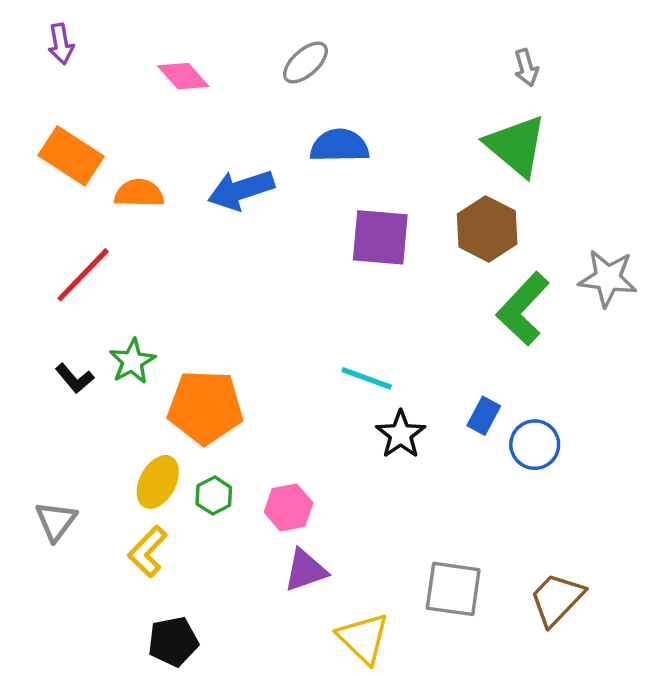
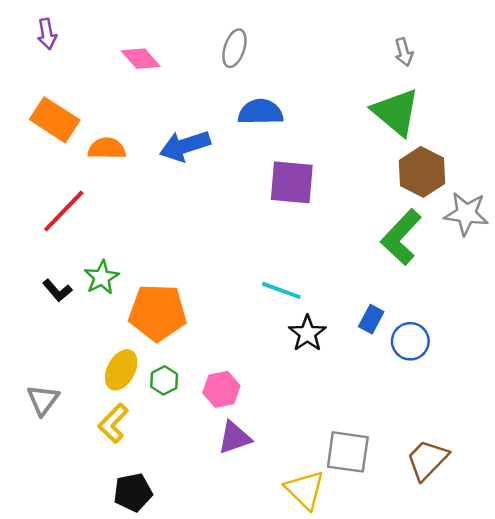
gray ellipse: (305, 63) -> (234, 48), turned -30
brown hexagon: (487, 229) -> (422, 172), moved
yellow triangle: (363, 638) -> (305, 490), moved

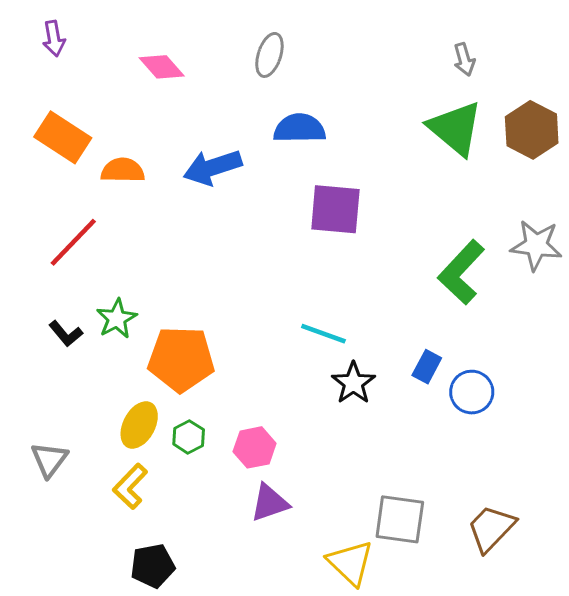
brown hexagon: (422, 172) -> (532, 130), moved

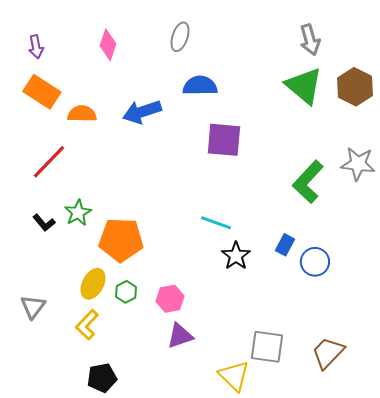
purple arrow: (54, 38) -> (36, 47), moved
gray arrow: (464, 59) -> (310, 40), size x1.4
pink diamond: (162, 67) -> (108, 45), turned 60

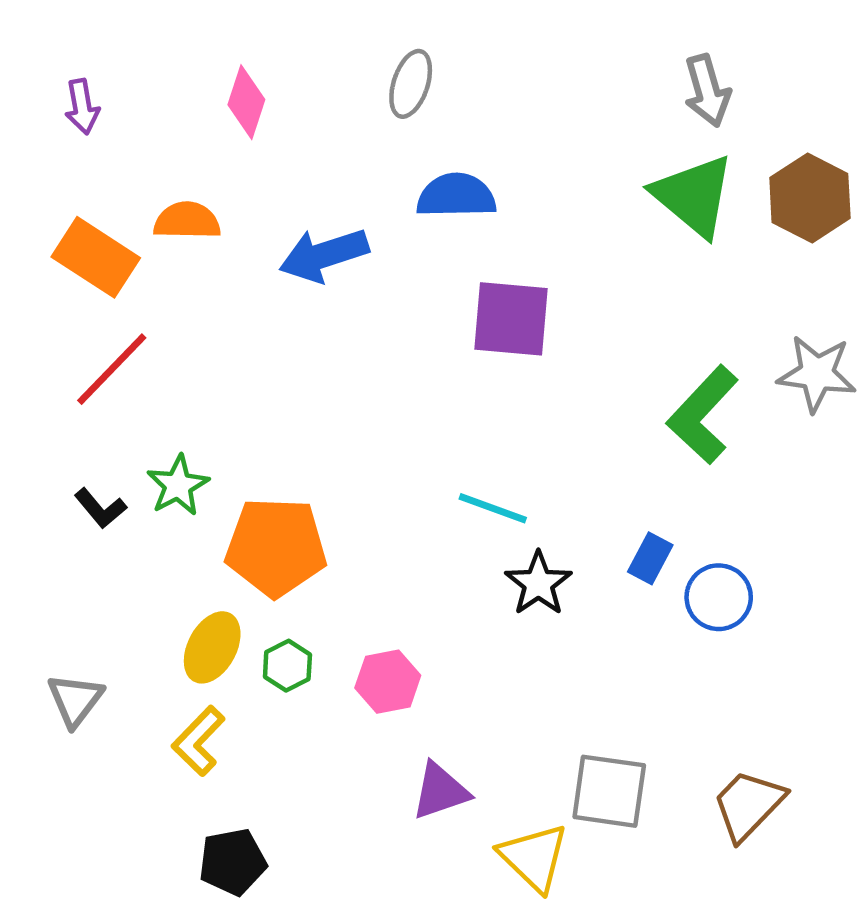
orange rectangle: (42, 92) -> (96, 257), moved
orange semicircle: (82, 114) -> (187, 221), moved
purple triangle: (180, 336) -> (440, 791), moved

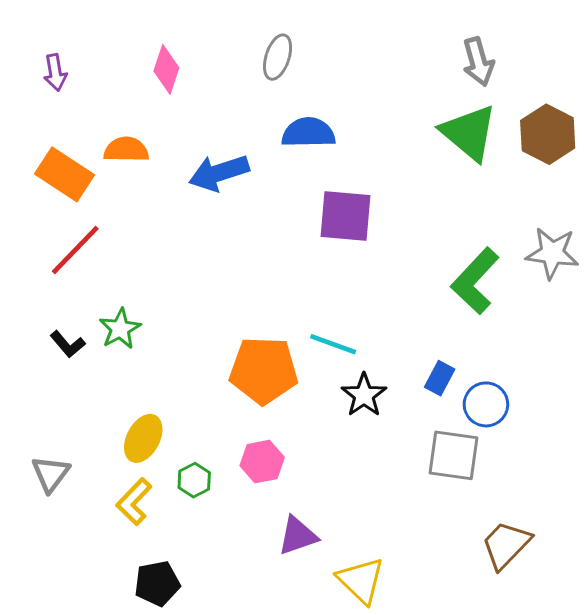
orange pentagon: (276, 547) -> (264, 370), moved
green hexagon: (287, 666) -> (194, 480), moved
gray square: (609, 791) -> (454, 455), moved

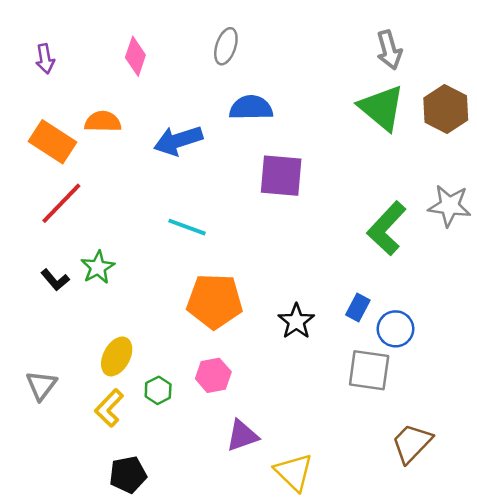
cyan line: (333, 344) -> (187, 227), moved

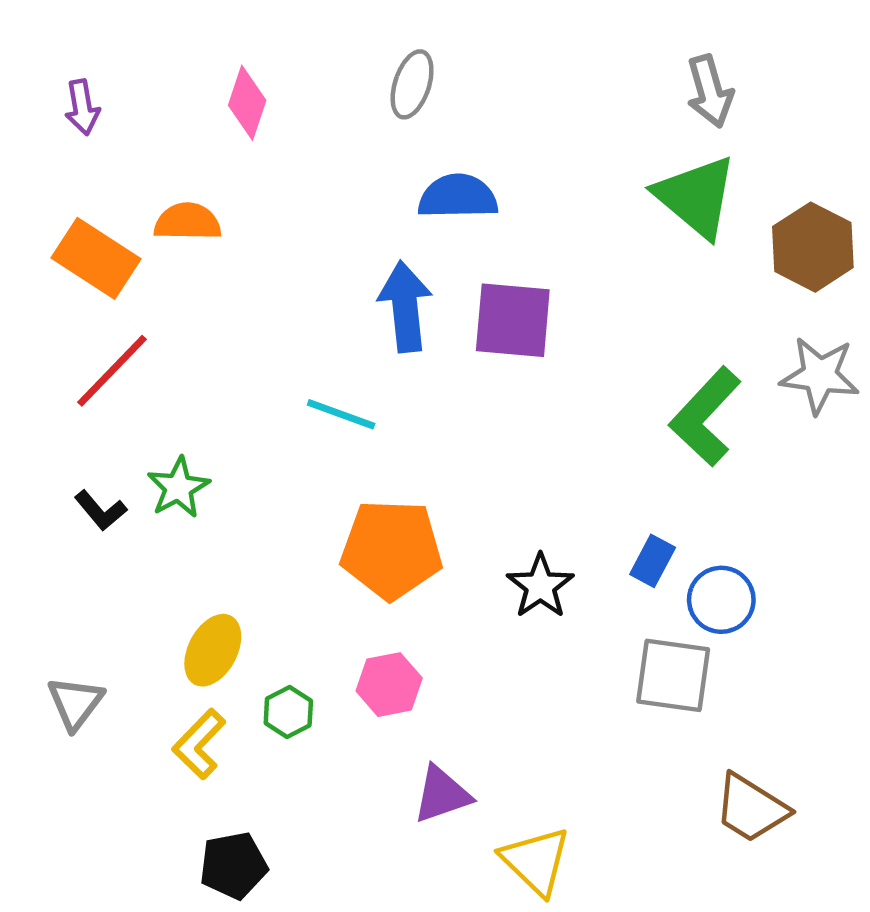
brown hexagon: (446, 109) -> (813, 247), moved
blue arrow: (178, 140) -> (405, 307), moved, turned 102
brown trapezoid: (412, 443) -> (751, 808), turned -102

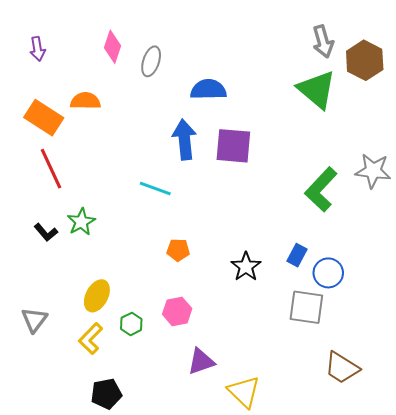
gray ellipse: (412, 84) -> (151, 61), moved
brown hexagon: (813, 247) -> (365, 60), moved
red line: (112, 371) -> (51, 169), turned -69
orange pentagon: (391, 549) -> (178, 250), size x0.5

